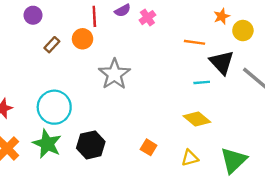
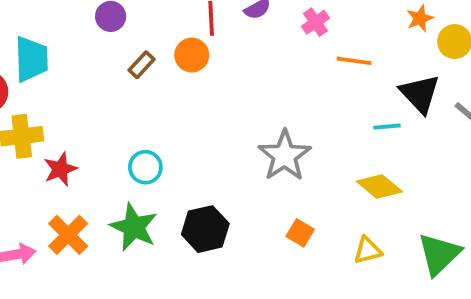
pink cross: (147, 18) -> (315, 22), moved
orange line: (195, 42) -> (354, 61), moved
gray star: (114, 74) -> (285, 156), moved
cyan circle: (54, 107) -> (145, 167), size x0.6

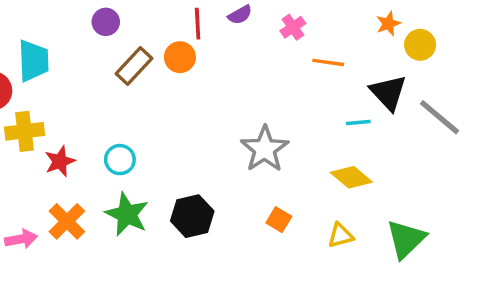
brown rectangle: (142, 65) -> (134, 66), size x1.5
cyan circle: (145, 167) -> (120, 160), moved

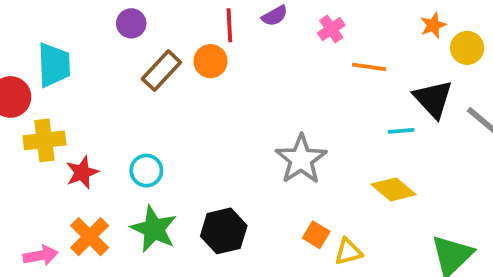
yellow triangle: (341, 236) -> (348, 252), moved

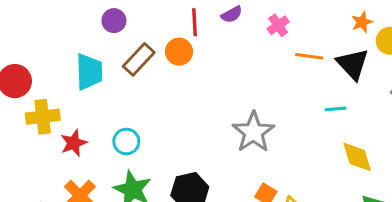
cyan trapezoid: (54, 65) -> (89, 72), moved
black triangle: (433, 99) -> (353, 64), moved
yellow diamond: (394, 189) -> (357, 157), moved, turned 33

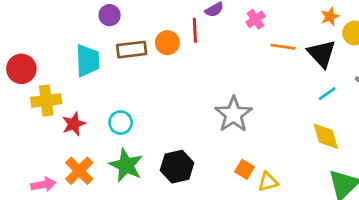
red line: (195, 22) -> (195, 30), moved
brown rectangle: (139, 59) -> (132, 50), turned 40
cyan line: (336, 109) -> (327, 94), moved, turned -30

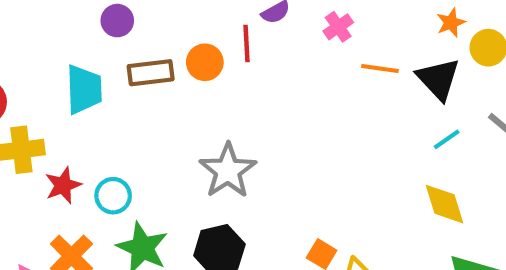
gray star: (233, 114) -> (228, 171), moved
cyan circle: (121, 123) -> (113, 196), moved

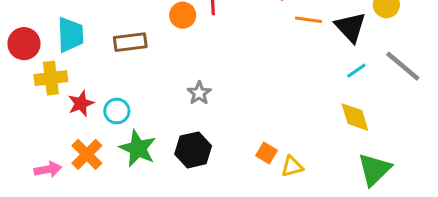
brown rectangle: (151, 73) -> (130, 42), moved
cyan trapezoid: (84, 89) -> (70, 35), moved
gray star: (228, 171) -> (199, 93), size x0.6

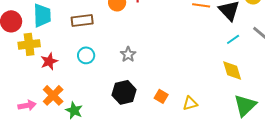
cyan circle: (117, 111) -> (86, 55), moved
green star: (138, 148) -> (74, 110), moved, size x0.7
orange square: (267, 153) -> (161, 96), moved

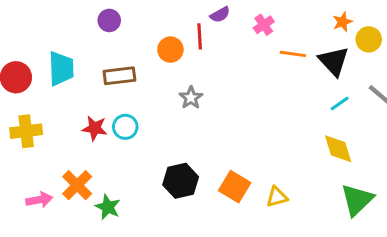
yellow cross: (29, 44) -> (26, 131), moved
gray star: (128, 54) -> (191, 98), moved
red star: (49, 61) -> (95, 128), moved, turned 30
orange square: (161, 96) -> (235, 187), size x1.5

